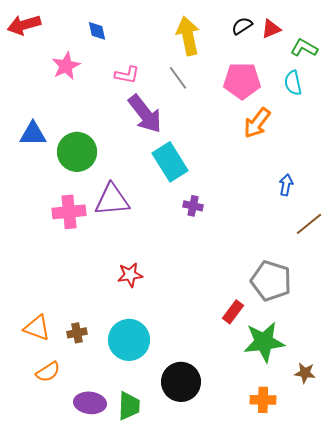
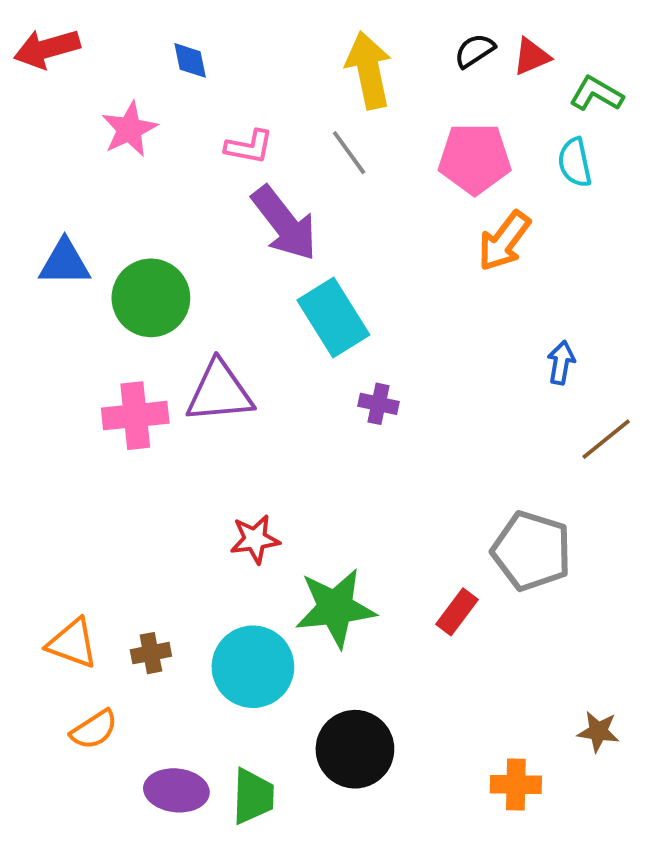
green star: (264, 342) -> (335, 608), moved

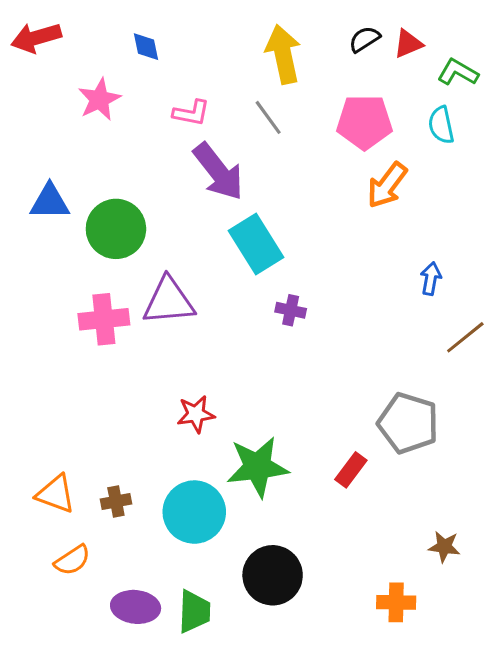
brown star: (598, 732) -> (444, 547), moved

